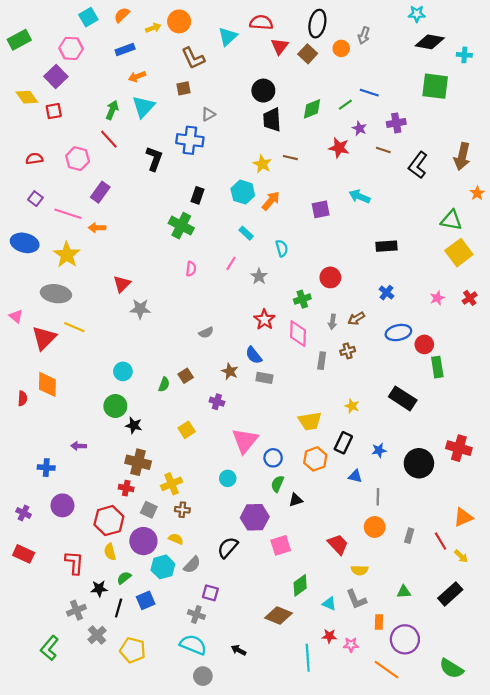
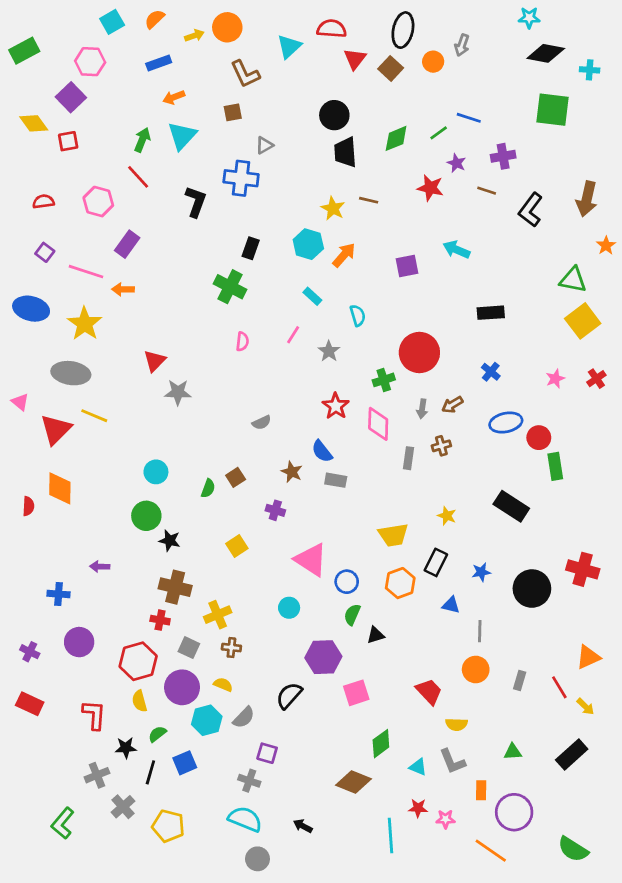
red circle: (330, 277) -> (419, 353), size x1.5
pink triangle: (245, 441) -> (311, 560), turned -36

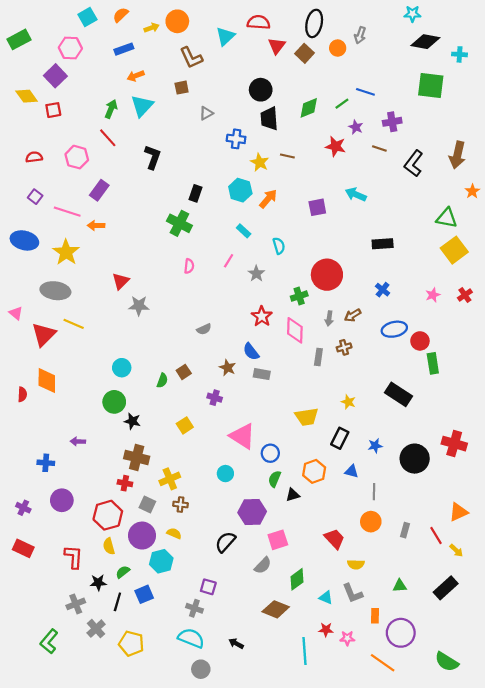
blue cross: (241, 178) -> (236, 139), moved, size x0.7
orange hexagon: (400, 583) -> (314, 471), moved
gray semicircle: (244, 718) -> (263, 565), moved

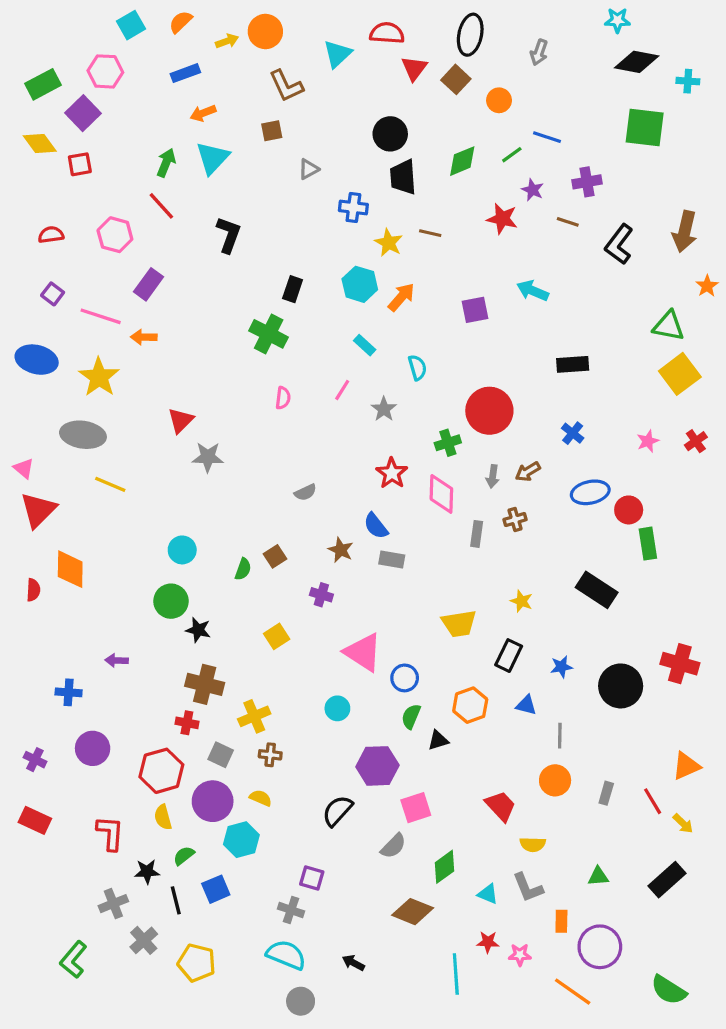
green rectangle: (19, 39) -> (43, 84), moved
orange circle: (338, 48) -> (499, 100), moved
red triangle: (44, 335) -> (38, 510), moved
black line: (117, 602) -> (176, 900), turned -30

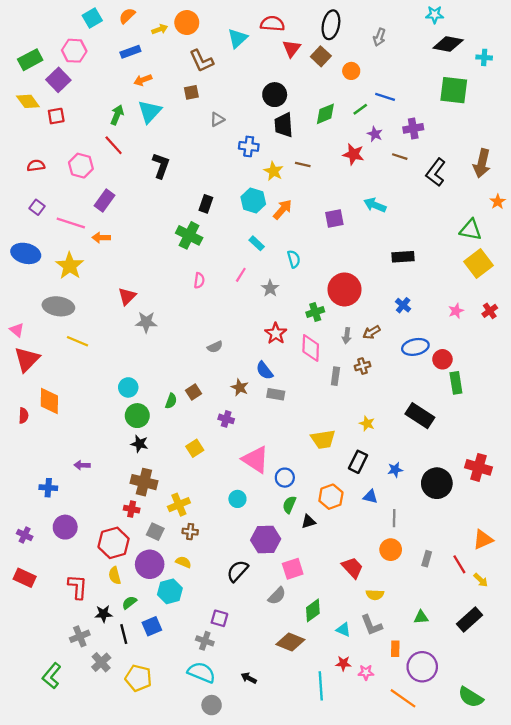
green circle: (171, 601) -> (137, 416), moved

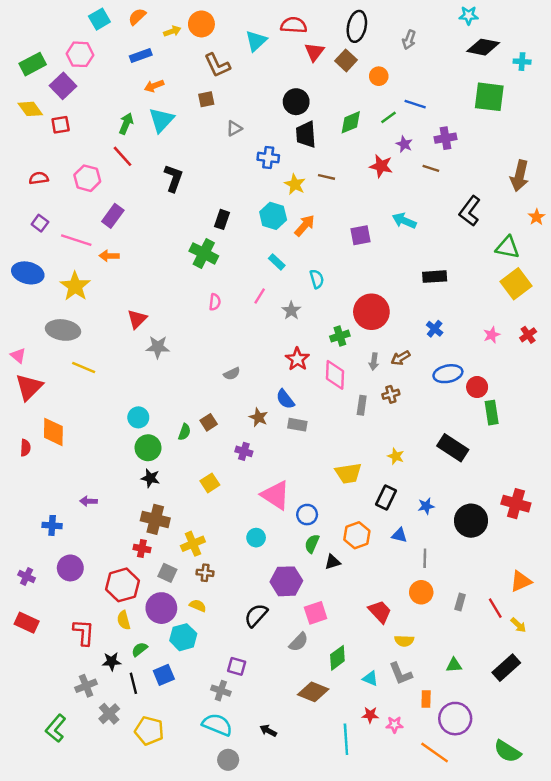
black L-shape: (436, 172) -> (470, 211), moved

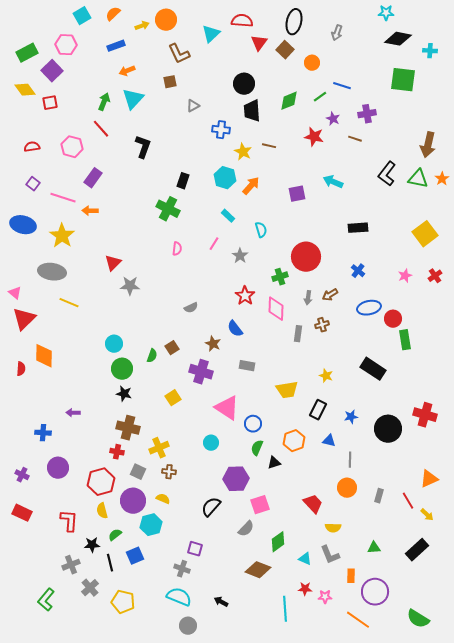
green triangle: (507, 247) -> (418, 179), moved
gray rectangle: (297, 425) -> (247, 366), moved
purple cross: (244, 451) -> (201, 372), size x1.6

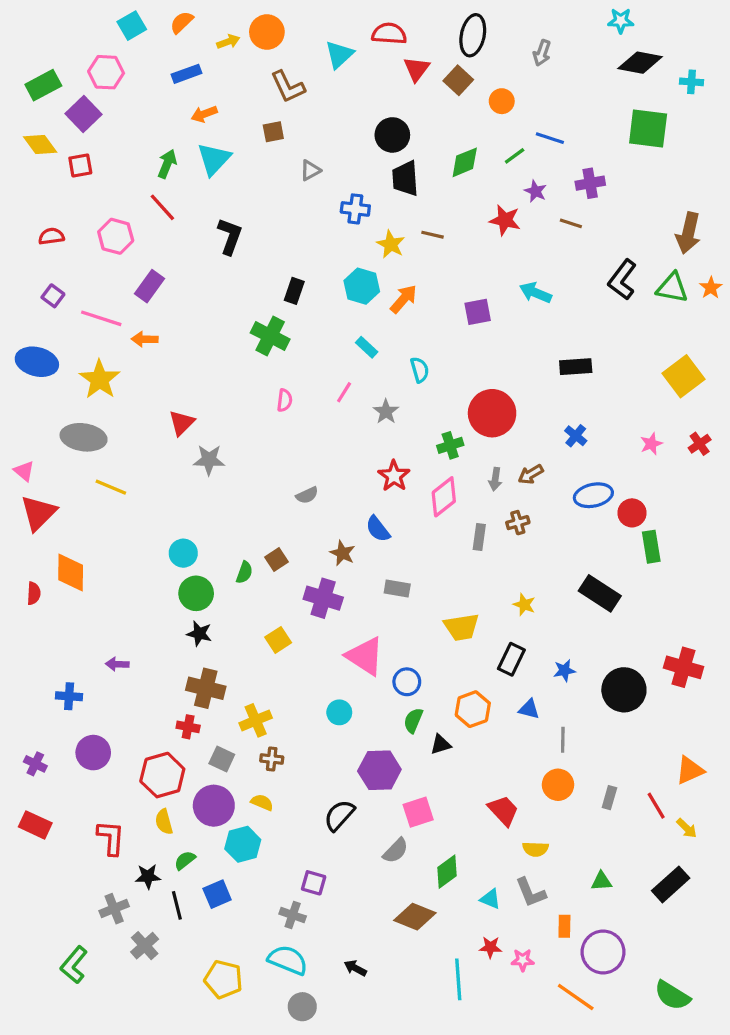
pink diamond: (276, 309) -> (444, 497), turned 50
yellow pentagon: (123, 602) -> (223, 979), moved

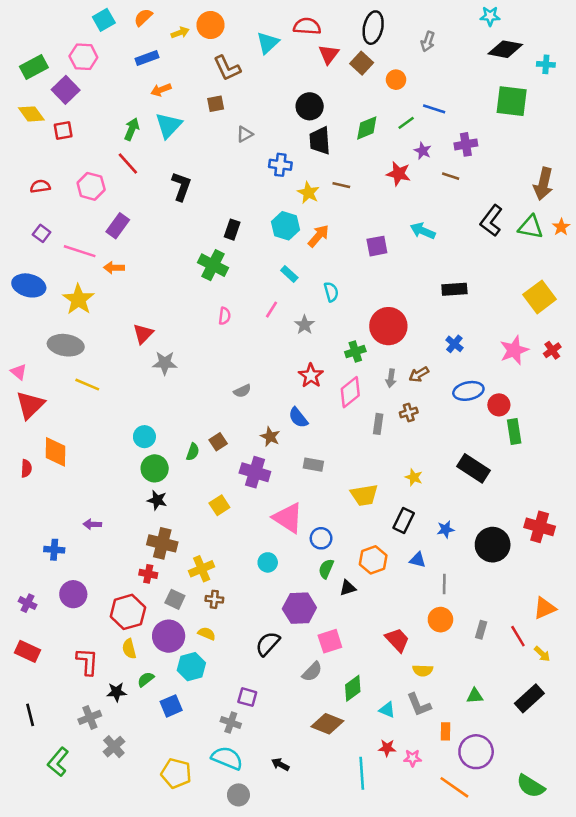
pink star: (651, 444) -> (514, 350), size x1.6
black line: (177, 905) -> (30, 715), moved

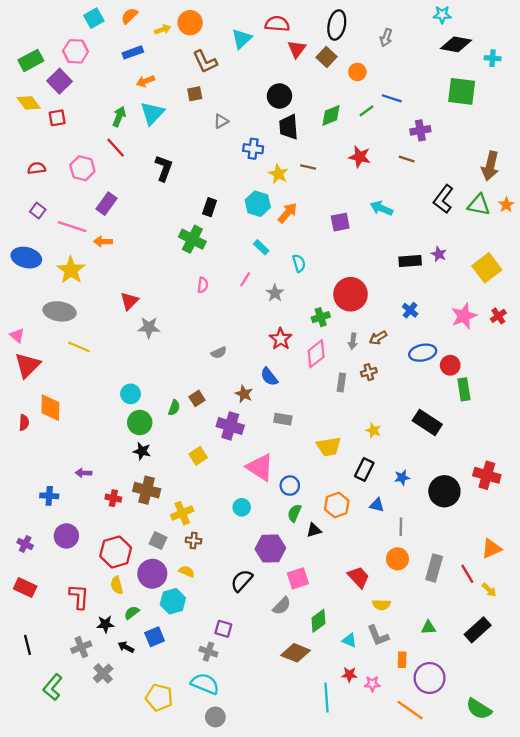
purple star: (423, 151) -> (439, 254), moved
red cross: (148, 574) -> (113, 498), moved
gray rectangle: (481, 630) -> (434, 568), size x1.6
black arrow: (280, 764) -> (126, 647), moved

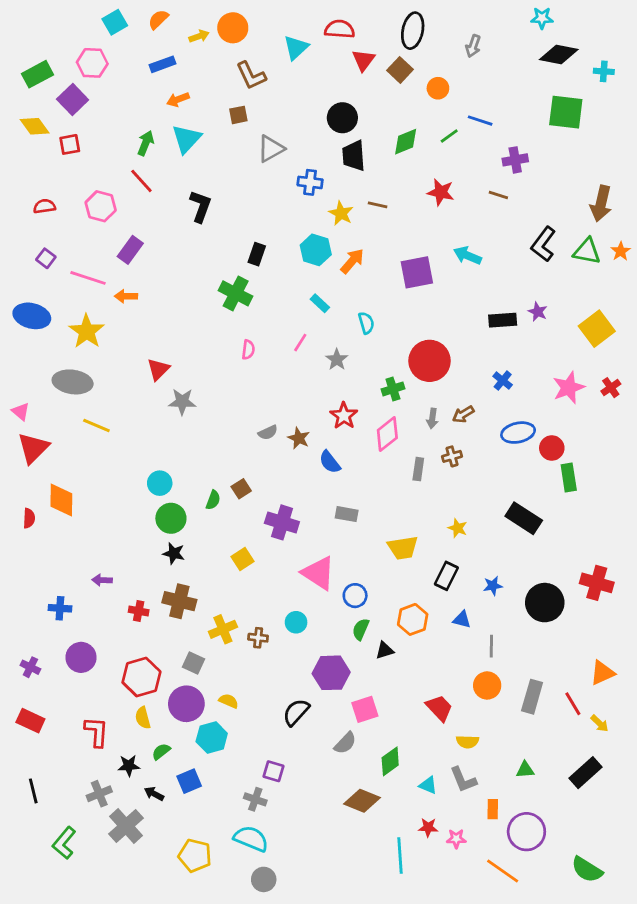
gray triangle: (221, 121) -> (271, 149), size x1.5
purple square: (340, 222) -> (417, 272), size x1.4
brown star: (244, 394) -> (299, 438), moved
brown cross: (194, 541) -> (258, 638), moved
gray cross: (103, 673) -> (126, 826), size x1.4

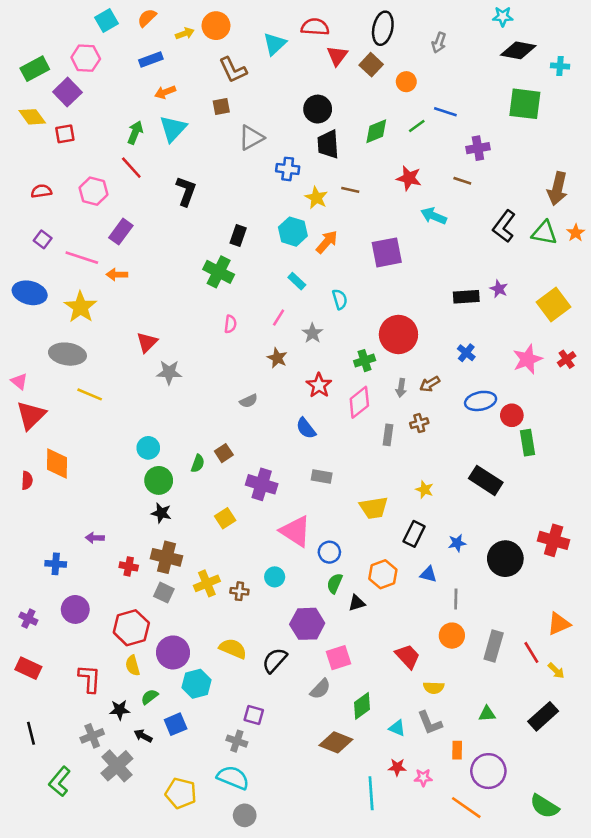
cyan arrow: (467, 255) -> (434, 216), moved
brown star: (299, 438) -> (277, 358), moved
gray square: (193, 663) -> (164, 593), moved
yellow semicircle: (229, 701) -> (233, 649), moved, size x1.5

